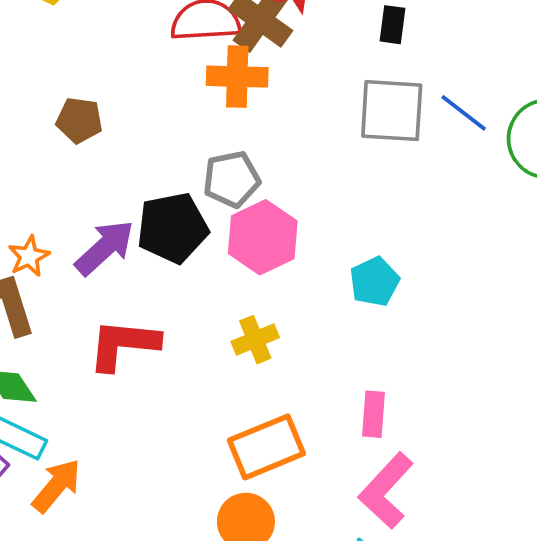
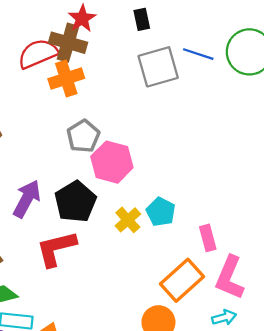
black pentagon: (173, 228) -> (75, 202), moved
cyan pentagon: (374, 282) -> (161, 212), moved
orange rectangle: (266, 447) -> (182, 280), moved

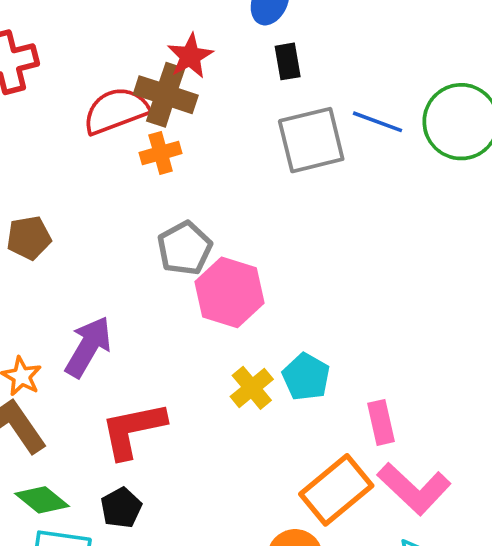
orange cross: (66, 78) -> (161, 153), size x0.7
black pentagon: (75, 202) -> (121, 508), moved, size x0.6
pink L-shape: (230, 278) -> (414, 489), turned -72

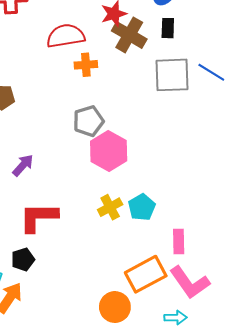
brown cross: (166, 95) -> (129, 35), moved
purple arrow: (88, 347) -> (23, 165), size x0.7

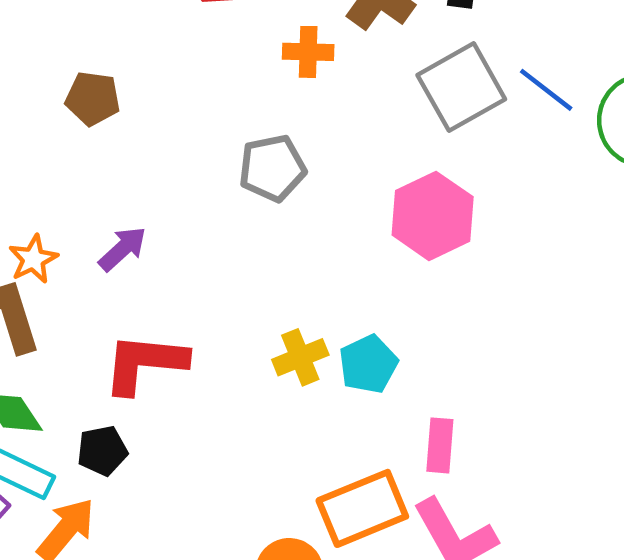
orange cross: (86, 65) -> (308, 52), moved
gray square: (172, 75) -> (461, 87), turned -33
pink hexagon: (109, 151) -> (433, 216), moved

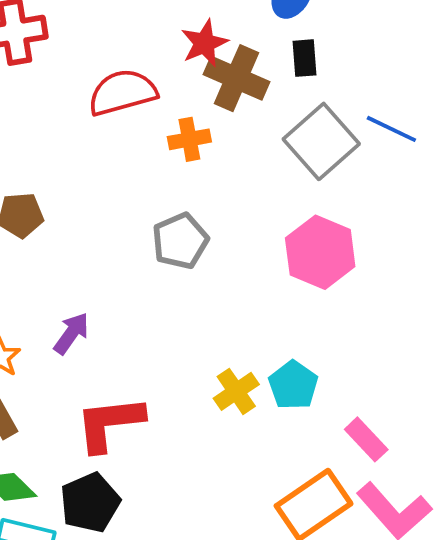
pink rectangle: (440, 445) -> (366, 439), turned -36
black pentagon: (102, 451) -> (90, 503), size x1.4

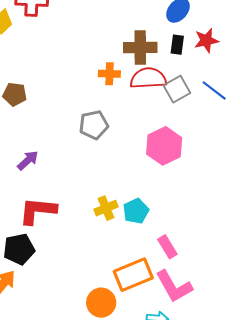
red star: (204, 43) -> (206, 40), moved
brown cross: (236, 78) -> (140, 48), turned -36
red semicircle: (122, 92) -> (148, 78), moved
gray square: (321, 141) -> (177, 89), size x0.7

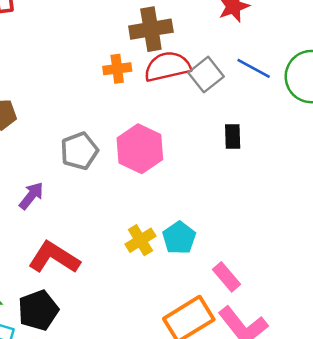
black rectangle: (177, 45) -> (233, 137), moved
gray pentagon: (94, 125) -> (79, 151), moved
pink hexagon: (164, 146) -> (140, 149), moved
red L-shape: (38, 211) -> (54, 258), turned 36

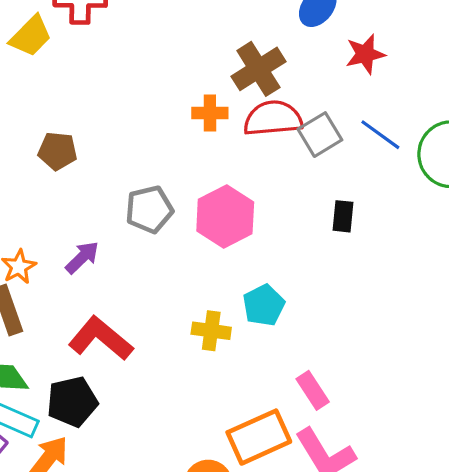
brown cross: (151, 29) -> (258, 69), turned -30
cyan pentagon: (179, 238) -> (264, 305), moved
yellow cross: (140, 240) -> (211, 331), turned 32

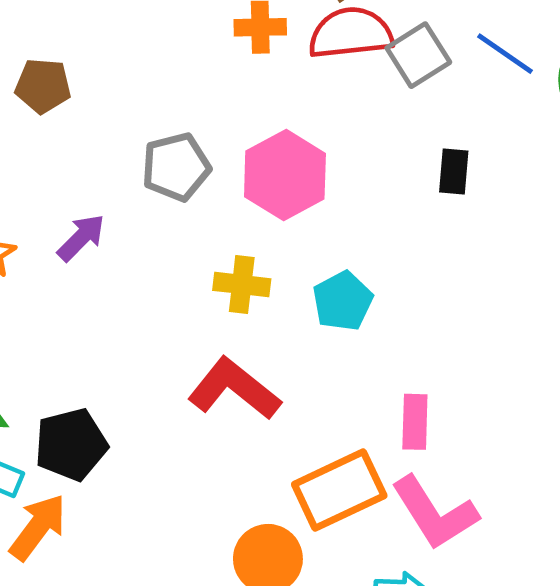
yellow cross: (211, 331) -> (242, 285), moved
red L-shape: (101, 338) -> (234, 389), moved
pink rectangle: (313, 390) -> (415, 422), turned 36

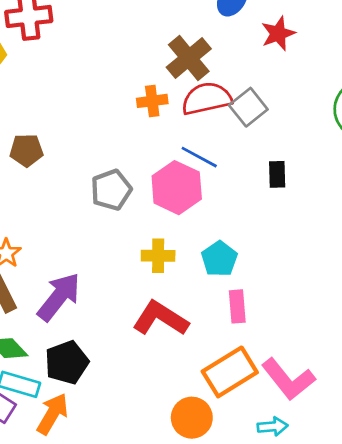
blue line: (505, 54) -> (199, 157), moved
purple arrow: (81, 238) -> (59, 297), moved, size x1.6
pink rectangle: (415, 422) -> (237, 306), moved

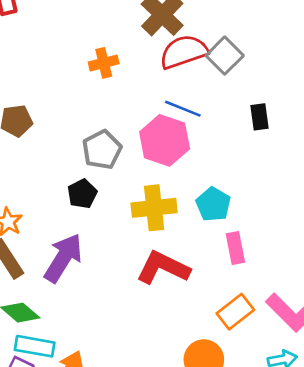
orange cross: (152, 101) -> (104, 63), moved
yellow cross: (158, 256) -> (154, 208), size x1.4
black pentagon: (67, 362) -> (82, 194), moved, size x0.7
orange rectangle: (230, 372) -> (235, 312), size x0.7

